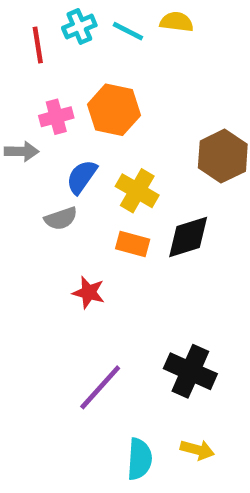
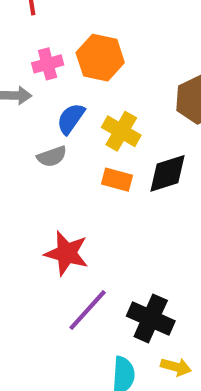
red star: (89, 293) -> (67, 253), moved, size x1.5
black cross: (190, 371) -> (151, 318), moved

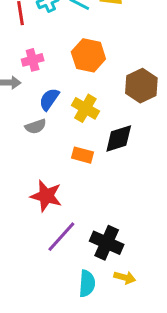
orange hexagon: (100, 58) -> (88, 55), moved
orange rectangle: (117, 180) -> (82, 155), moved

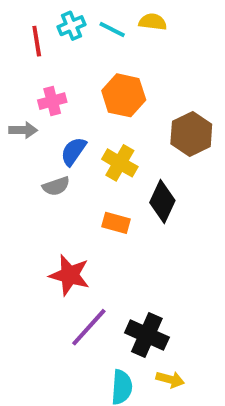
black diamond: (119, 138) -> (162, 202), turned -48

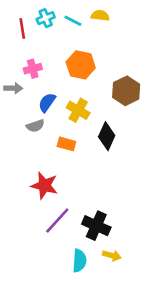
orange rectangle: (116, 223) -> (66, 144), moved

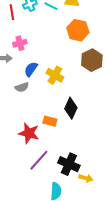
orange hexagon: (81, 65) -> (78, 30), moved
black diamond: (107, 136) -> (71, 108), moved
orange rectangle: (66, 144) -> (50, 121), moved
yellow arrow: (112, 256) -> (86, 178), moved

